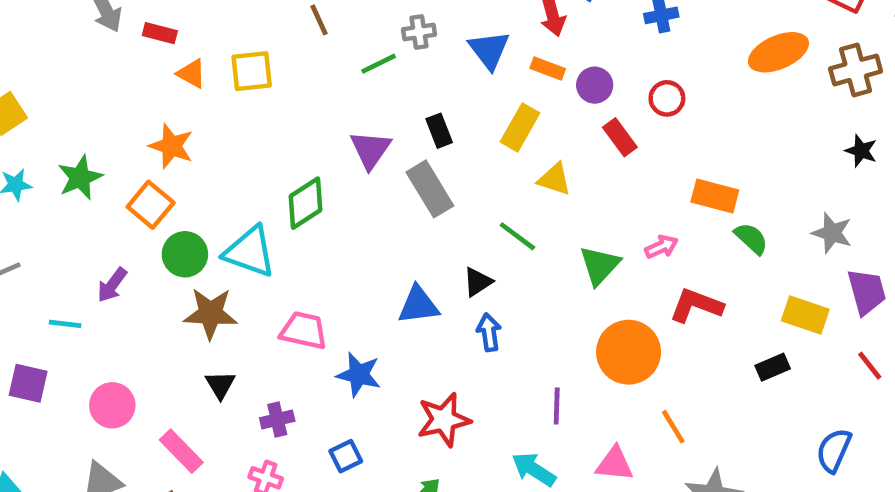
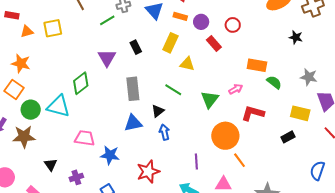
orange triangle: (192, 74) -> (27, 31), turned -40
black star: (861, 151) -> (296, 37), moved
gray rectangle: (430, 189) -> (133, 89), moved, turned 30
brown star: (210, 313) -> (24, 137), moved
orange line: (673, 427) -> (239, 160), moved

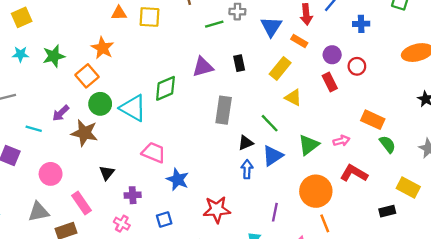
purple circle: (201, 22) -> (332, 55), moved
purple triangle: (107, 58) -> (203, 67), turned 30
blue triangle: (133, 123) -> (273, 156), moved, turned -36

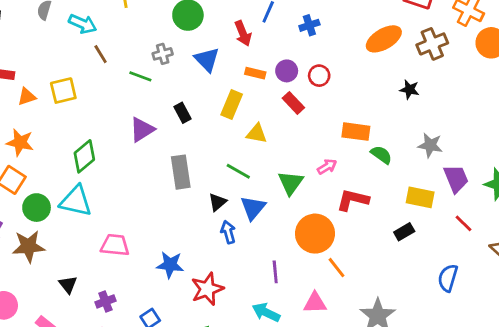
green line: (214, 24) -> (140, 76), turned 54
orange rectangle: (299, 41) -> (255, 73), moved
green diamond: (165, 88) -> (84, 156), moved
blue star: (178, 179) -> (170, 265), moved

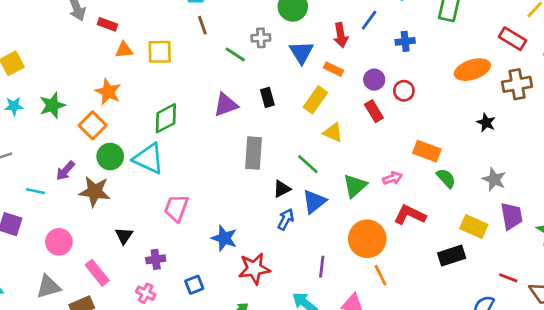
orange rectangle: (255, 73) -> (333, 69), moved
red line: (463, 223) -> (508, 278), moved, turned -36
blue arrow: (228, 232) -> (286, 219), turned 30
black rectangle: (404, 232) -> (452, 256), size x1.4
pink trapezoid: (115, 245) -> (176, 208), turned -88

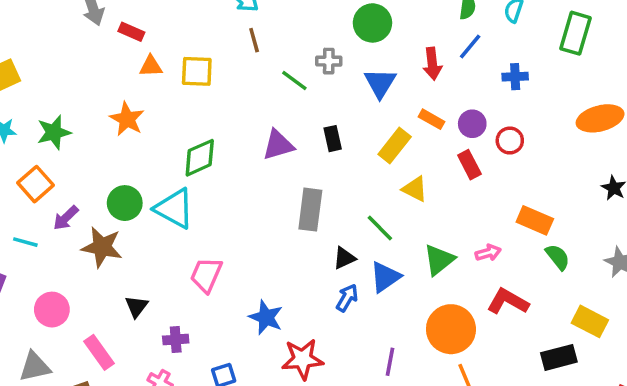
orange rectangle: (333, 69) -> (432, 119), moved
orange square: (93, 125) -> (36, 184), moved

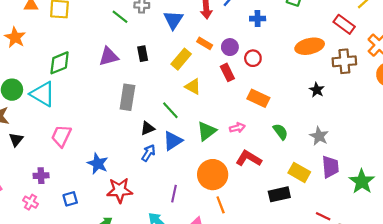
orange rectangle: (535, 220) -> (258, 98), moved
black triangle: (136, 306) -> (16, 140), moved

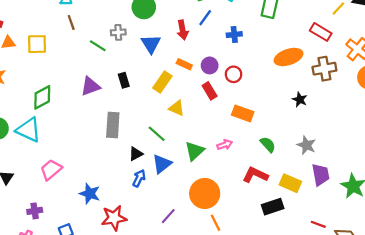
pink trapezoid: (61, 136) -> (51, 170), turned 30
red L-shape: (249, 158) -> (255, 175), moved
purple line: (174, 194) -> (168, 216), turned 35

